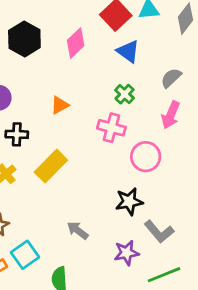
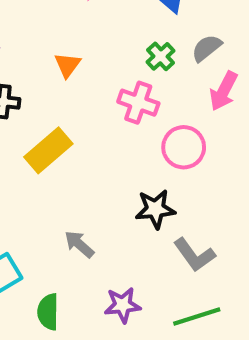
gray semicircle: (171, 78) -> (207, 48), moved
orange triangle: (60, 105) -> (67, 65), turned -30
purple star: (127, 253) -> (123, 305), moved

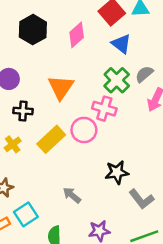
green cross: (161, 56) -> (117, 80), size x1.5
orange triangle: (67, 65) -> (61, 87), size x1.6
pink circle: (184, 147) -> (84, 130), moved

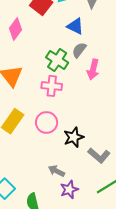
blue triangle: (121, 44) -> (75, 26), moved
pink circle: (84, 130) -> (47, 122), moved
gray arrow: (72, 195) -> (56, 171), moved

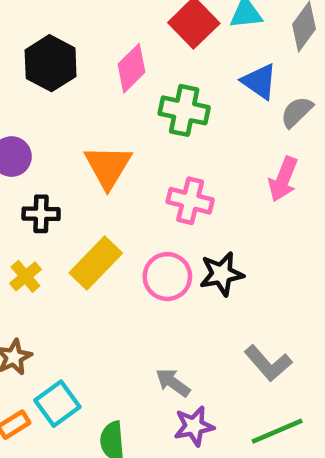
gray semicircle: (79, 50) -> (297, 112), moved
green cross: (57, 60) -> (184, 110), moved, turned -30
black star: (74, 137) -> (222, 274), moved

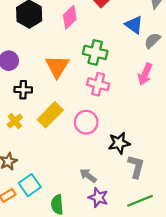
green cross: (184, 110) -> (95, 52), moved
black star: (222, 274) -> (119, 143), moved
gray L-shape: (268, 363) -> (136, 167), turned -125
purple star: (194, 426) -> (98, 198), turned 30

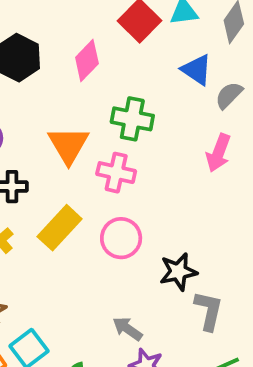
pink cross: (98, 84) -> (116, 173), moved

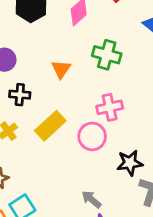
orange triangle: (68, 145) -> (61, 69), size x0.7
pink cross: (116, 173) -> (110, 107), moved, turned -30

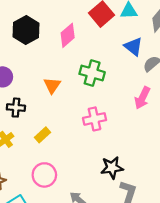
yellow rectangle: (50, 126) -> (42, 135), size x0.6
pink circle: (92, 136) -> (44, 175), moved

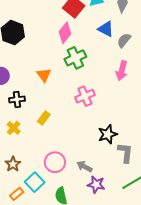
pink diamond: (68, 35) -> (65, 33), moved
green cross: (92, 73) -> (75, 58), turned -30
pink circle: (44, 175) -> (55, 162), moved

